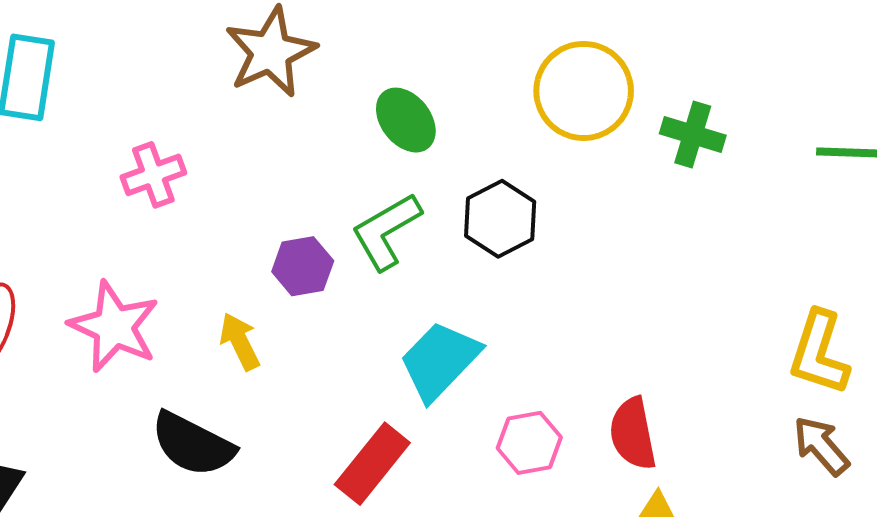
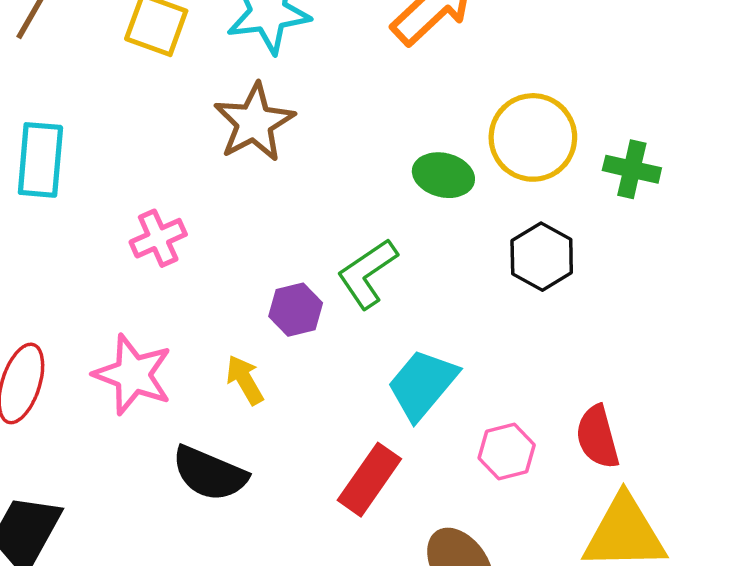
green ellipse: (406, 120) -> (443, 175), moved, turned -34
black hexagon: (500, 219) -> (542, 257), moved

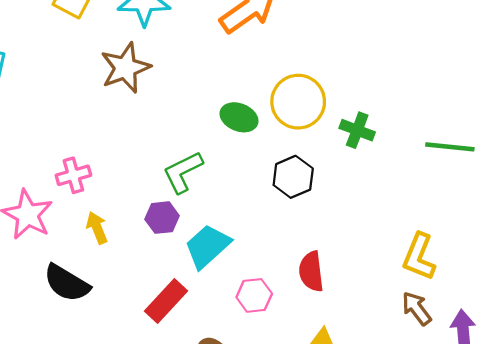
pink cross: (158, 238) -> (73, 175), moved
purple hexagon: (296, 310) -> (162, 218), moved
red semicircle: (597, 437) -> (311, 272), moved

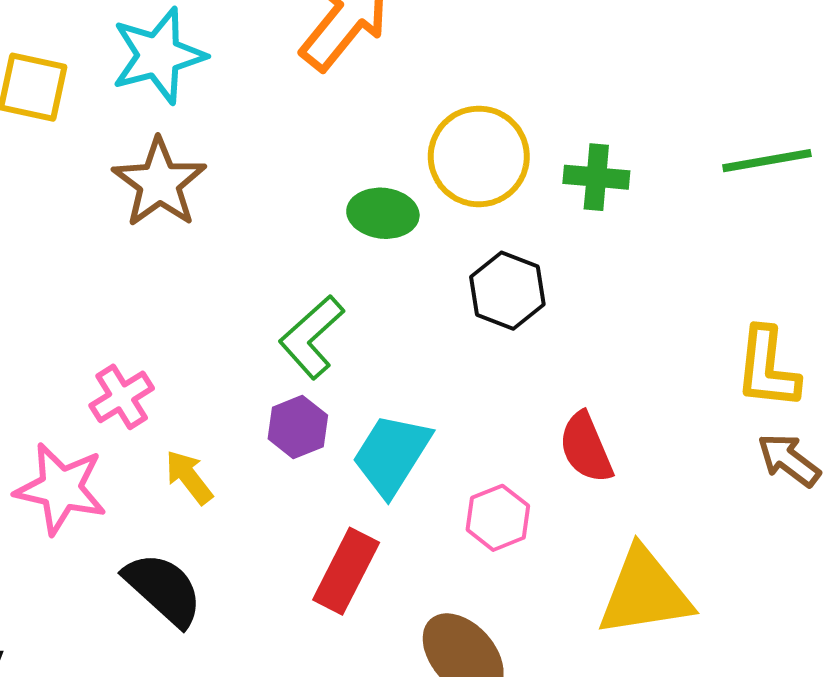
black semicircle: (67, 283) -> (163, 589), turned -153

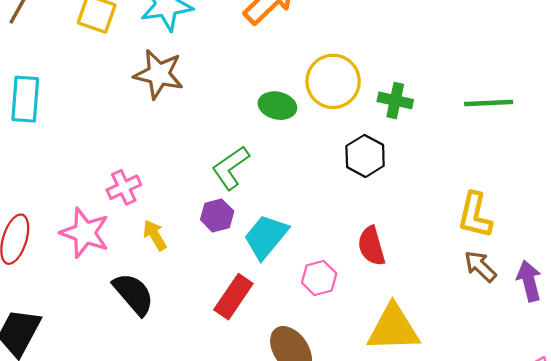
brown star: (159, 183) -> (159, 74), turned -30
black hexagon: (507, 291) -> (365, 156), moved

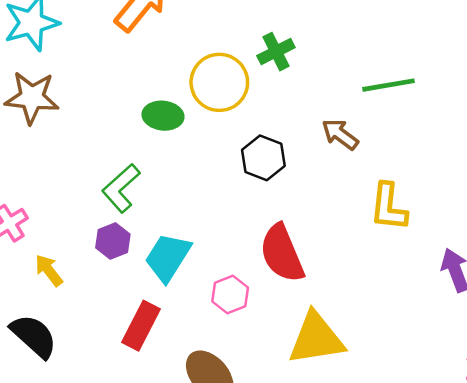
green cross: (395, 100) -> (276, 52), moved, turned -32
red semicircle: (371, 246) -> (282, 253), size x1.4
brown arrow: (480, 266) -> (340, 134), moved

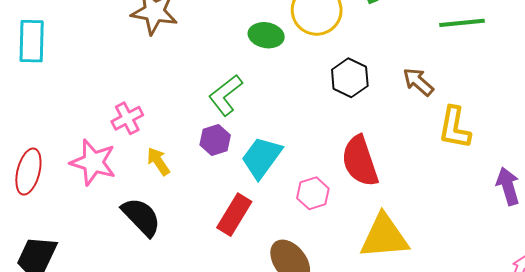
brown arrow: (340, 134) -> (418, 82), moved

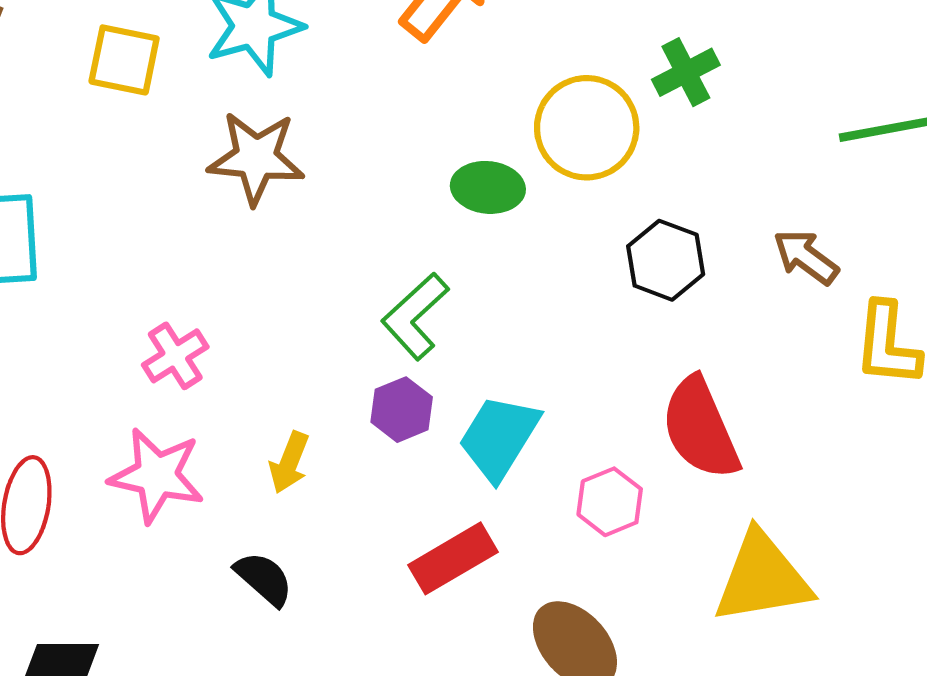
pink cross: (127, 118) -> (175, 356), moved
yellow arrow: (158, 161) -> (289, 463), turned -120
red rectangle: (234, 215) -> (453, 558), turned 33
black semicircle: (141, 217) -> (264, 579), size x0.7

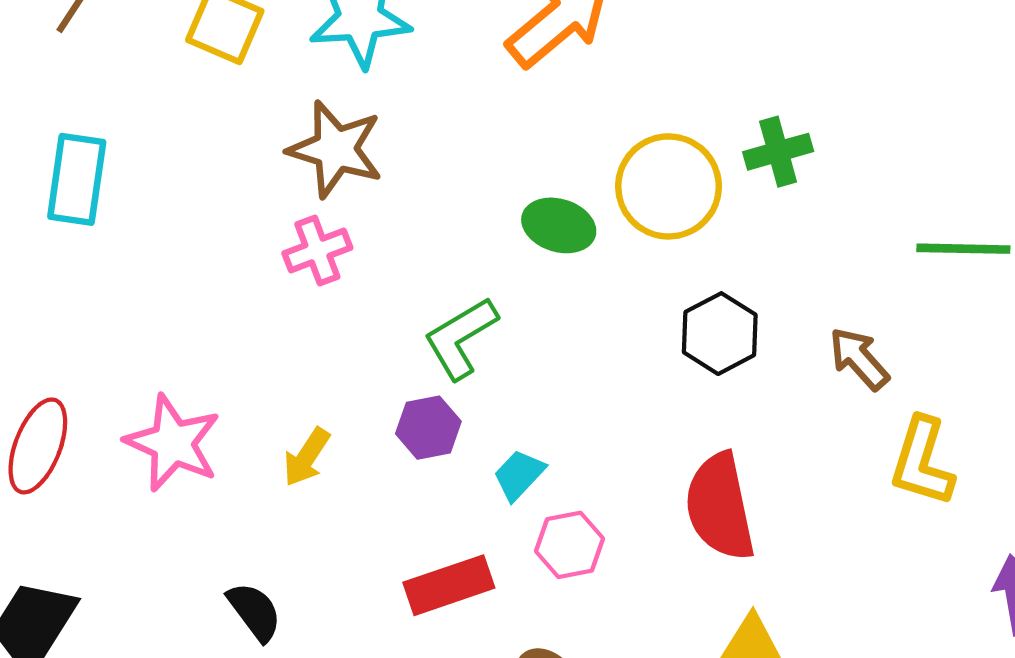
pink cross: (175, 356) -> (317, 250), moved
cyan trapezoid: (499, 437) -> (519, 475), size x0.6
pink hexagon: (610, 502) -> (569, 545), moved
black semicircle: (264, 579) -> (254, 612), moved

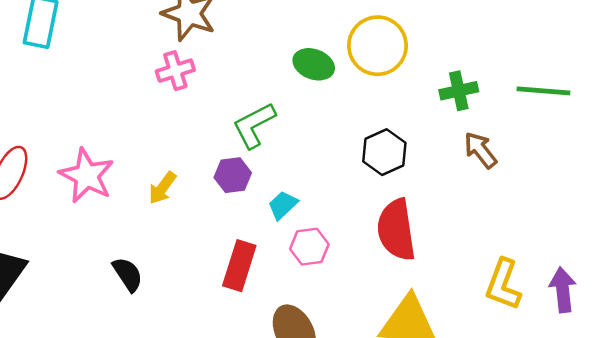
green cross: (778, 152) -> (459, 91), moved
black hexagon: (720, 334) -> (384, 152), moved
yellow L-shape: (922, 462) -> (503, 284), moved
red rectangle: (449, 585) -> (239, 266), turned -57

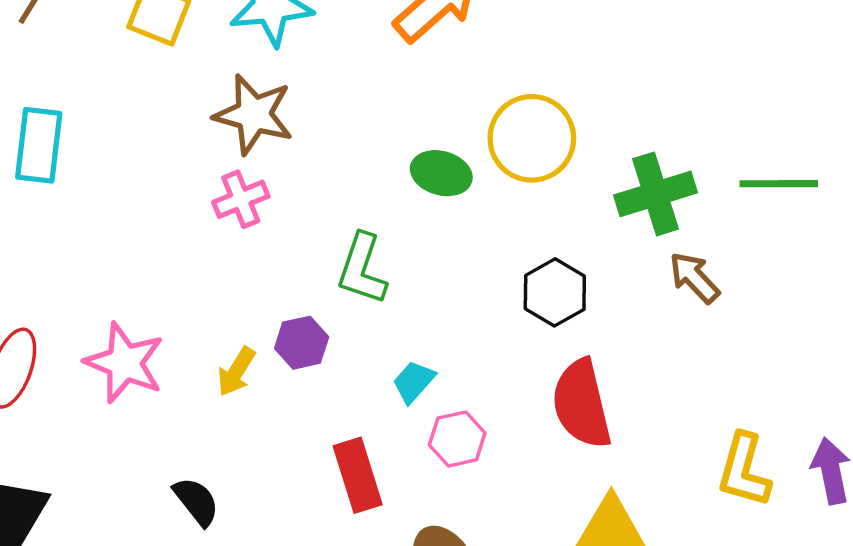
green cross: (459, 91) -> (656, 194), size x1.4
green L-shape: (254, 125) -> (362, 269), turned -39
purple hexagon: (233, 175) -> (302, 343), moved
red rectangle: (239, 266) -> (358, 475), turned -30

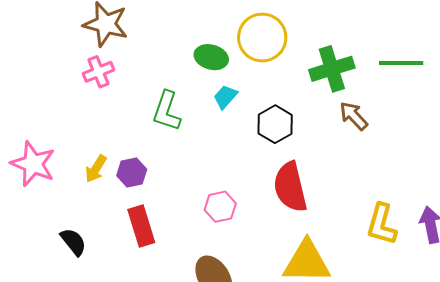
purple hexagon: (302, 343) -> (132, 173), moved
cyan trapezoid: (414, 382) -> (225, 97), moved
red rectangle: (358, 475) -> (141, 226), moved

